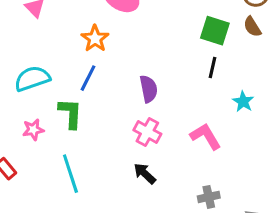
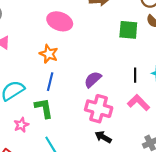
black line: (213, 68) -> (135, 75), moved
purple semicircle: (149, 89) -> (93, 79), turned -108
pink cross: (147, 132) -> (99, 109), size x1.4

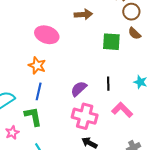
black line: (135, 75) -> (108, 84), moved

